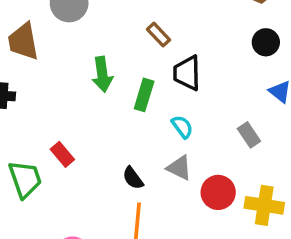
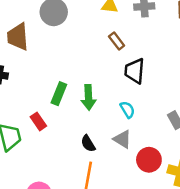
green arrow: (102, 74) -> (88, 97), moved
green rectangle: (144, 95) -> (59, 94), moved

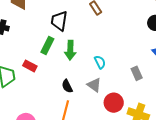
black trapezoid: (135, 71) -> (59, 21), moved
red rectangle: (38, 121) -> (30, 66), turned -32

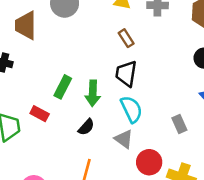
black trapezoid: (59, 21) -> (126, 74), moved
cyan semicircle: (100, 62) -> (131, 109), size x1.5
black semicircle: (67, 86) -> (86, 127), moved, turned -112

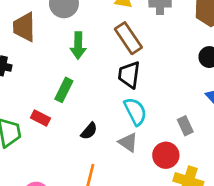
brown rectangle: (126, 38) -> (128, 38), size x1.6
green arrow: (93, 93) -> (78, 45), moved
red circle: (149, 162) -> (166, 155), moved

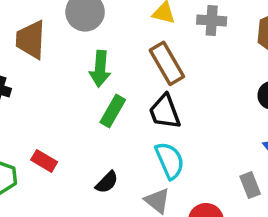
black trapezoid: (129, 75) -> (165, 112), turned -32
green rectangle: (64, 90) -> (113, 111), moved
gray rectangle: (185, 126) -> (250, 185), moved

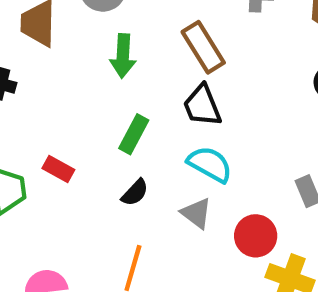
green rectangle: (113, 111) -> (134, 134), moved
cyan semicircle: (170, 160) -> (210, 164), turned -36

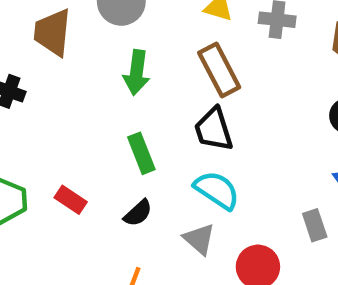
green rectangle: (134, 134) -> (141, 153), turned -54
red rectangle: (58, 169) -> (71, 200), moved

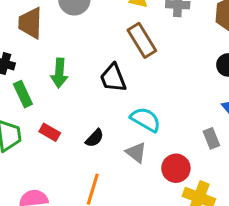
green arrow: (136, 72) -> (59, 73), moved
black trapezoid: (214, 129) -> (113, 78), moved
green rectangle: (141, 153) -> (23, 94), moved

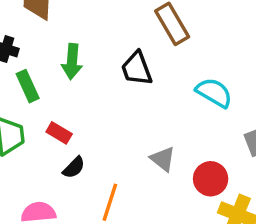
cyan semicircle: (145, 119) -> (214, 93), moved
black semicircle: (95, 138) -> (74, 168), moved

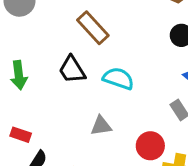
cyan semicircle: (214, 93) -> (118, 78), moved
gray triangle: (163, 159) -> (101, 126), moved, turned -35

